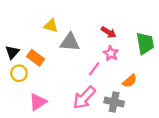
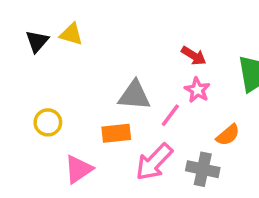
yellow triangle: (51, 26) -> (71, 34), moved
gray triangle: (70, 42) -> (134, 95), moved
black triangle: (12, 52) -> (37, 41), moved
orange rectangle: (36, 58) -> (116, 133), moved, turned -42

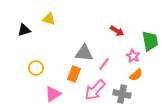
black triangle: (37, 41) -> (24, 30), moved, turned 32
pink star: (197, 90) -> (133, 56), moved
orange rectangle: (116, 133) -> (74, 74), turned -63

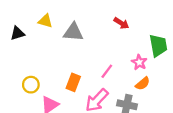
red arrow: (117, 31) -> (121, 23), moved
gray triangle: (84, 53) -> (73, 32), moved
yellow circle: (36, 68) -> (31, 85), moved

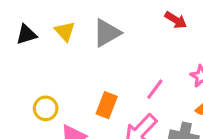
yellow triangle: (45, 21) -> (65, 31), moved, turned 32
gray triangle: (73, 32) -> (107, 33), turned -35

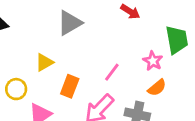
yellow triangle: (65, 31) -> (44, 62), moved, turned 42

